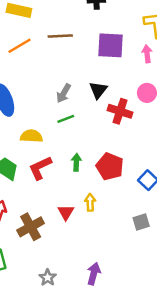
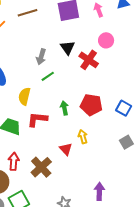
red cross: (120, 111) -> (89, 60), turned 30
yellow semicircle: (31, 136) -> (24, 96), turned -66
red L-shape: (40, 168) -> (37, 119), turned 45

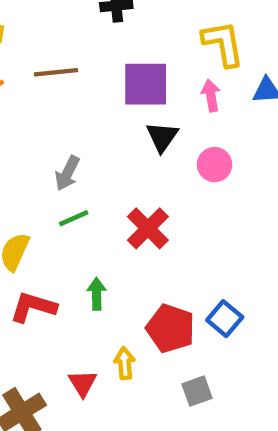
black triangle: (67, 48) -> (162, 137), moved
red cross: (89, 60) -> (148, 228), moved
red pentagon: (91, 105) -> (170, 328), moved
gray square: (126, 142) -> (197, 391), moved

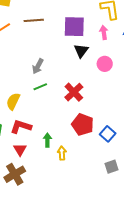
green arrow: (97, 294) -> (47, 140), moved
red pentagon: (170, 328) -> (83, 125), moved
red triangle: (83, 383) -> (20, 150), moved
gray square: (197, 391) -> (112, 167), moved

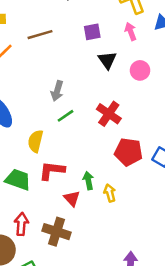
purple square: (74, 27) -> (92, 32), size x0.6
red triangle: (20, 150) -> (72, 198), moved
brown cross: (15, 174) -> (56, 232), turned -30

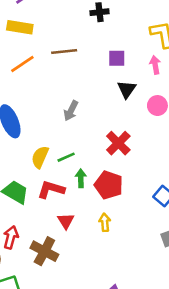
green line: (65, 116) -> (66, 157), moved
red pentagon: (128, 152) -> (109, 185), moved
green arrow: (88, 181) -> (81, 178), moved

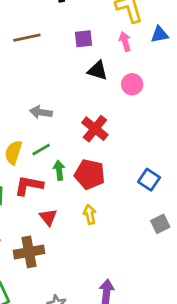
black triangle: (127, 89) -> (97, 71), turned -42
gray arrow: (71, 111) -> (41, 112), moved, turned 78
brown cross: (44, 251) -> (29, 252), turned -32

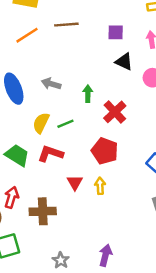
gray arrow: (41, 112) -> (51, 84), moved
green arrow: (59, 170) -> (88, 94), moved
red triangle: (48, 217) -> (75, 183), moved

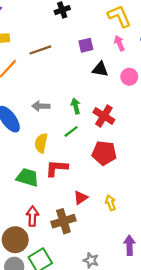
green line: (65, 124) -> (71, 131), moved
red triangle: (75, 183) -> (81, 198), moved, turned 40
yellow arrow: (100, 186) -> (111, 203), moved

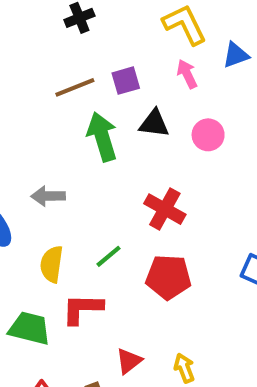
brown line: (40, 50) -> (75, 87), moved
green arrow: (76, 106) -> (102, 137), moved, size x1.6
green line: (71, 131) -> (109, 256), moved

